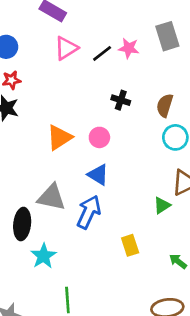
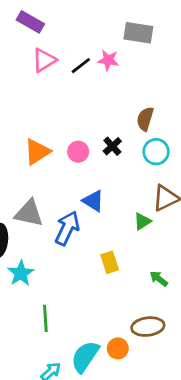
gray rectangle: (167, 36) -> (138, 33), moved, turned -64
black cross: (121, 100) -> (112, 146), moved, turned 30
blue triangle: (98, 175) -> (93, 201), moved

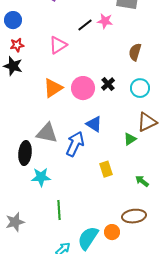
pink triangle: (44, 60) -> (58, 45), moved
brown semicircle: (145, 119) -> (135, 52), moved
pink circle: (78, 152) -> (83, 88), size x1.5
cyan star: (21, 273) -> (41, 177), turned 30

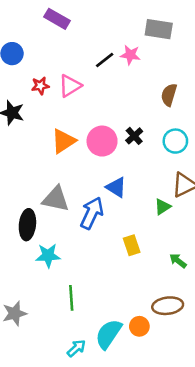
red star: (17, 45) -> (40, 86), moved

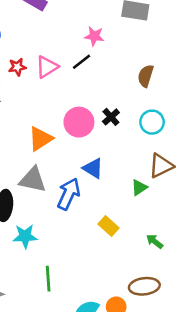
pink star: (130, 55) -> (94, 36), moved
black line: (105, 60) -> (81, 62), moved
orange triangle: (63, 141) -> (40, 139), moved
yellow rectangle: (132, 245) -> (108, 226), turned -30

